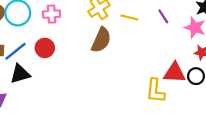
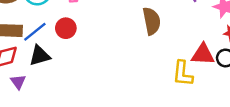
brown semicircle: (101, 40) -> (152, 21), moved, turned -35

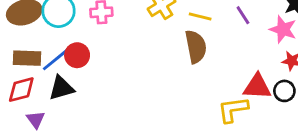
red circle: (66, 28) -> (77, 55), moved
yellow L-shape: (183, 73) -> (233, 110), turned 76

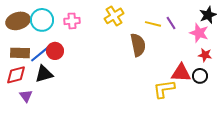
yellow line: (200, 17) -> (153, 24), moved

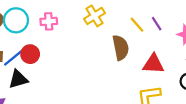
yellow line: (153, 24) -> (137, 25), turned 35
red triangle: (181, 73) -> (153, 64), moved

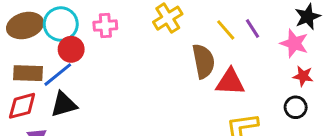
red circle: (30, 54) -> (71, 49), moved
red triangle: (153, 64) -> (230, 82), moved

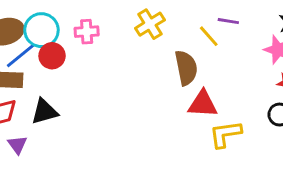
purple line: (253, 28) -> (228, 21), moved, turned -48
blue line: (58, 75) -> (20, 56), moved
red triangle: (230, 82) -> (203, 104), moved

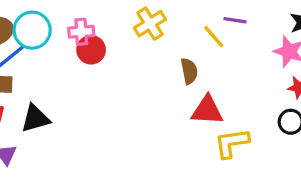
red circle: (52, 56) -> (91, 50), moved
brown semicircle: (186, 68) -> (189, 71), size x0.7

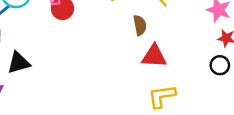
yellow L-shape: (232, 143) -> (162, 96), moved

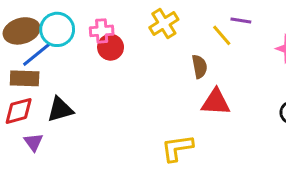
yellow L-shape: (162, 96) -> (177, 148), moved

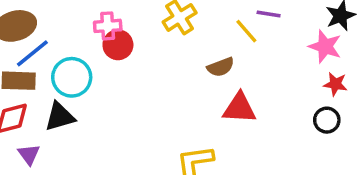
cyan circle: (57, 29) -> (72, 77), moved
brown semicircle: (199, 66) -> (221, 67), turned 80

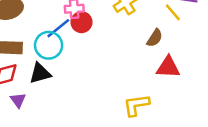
blue line: (32, 53) -> (58, 28), moved
brown semicircle: (221, 67) -> (155, 38), turned -36

